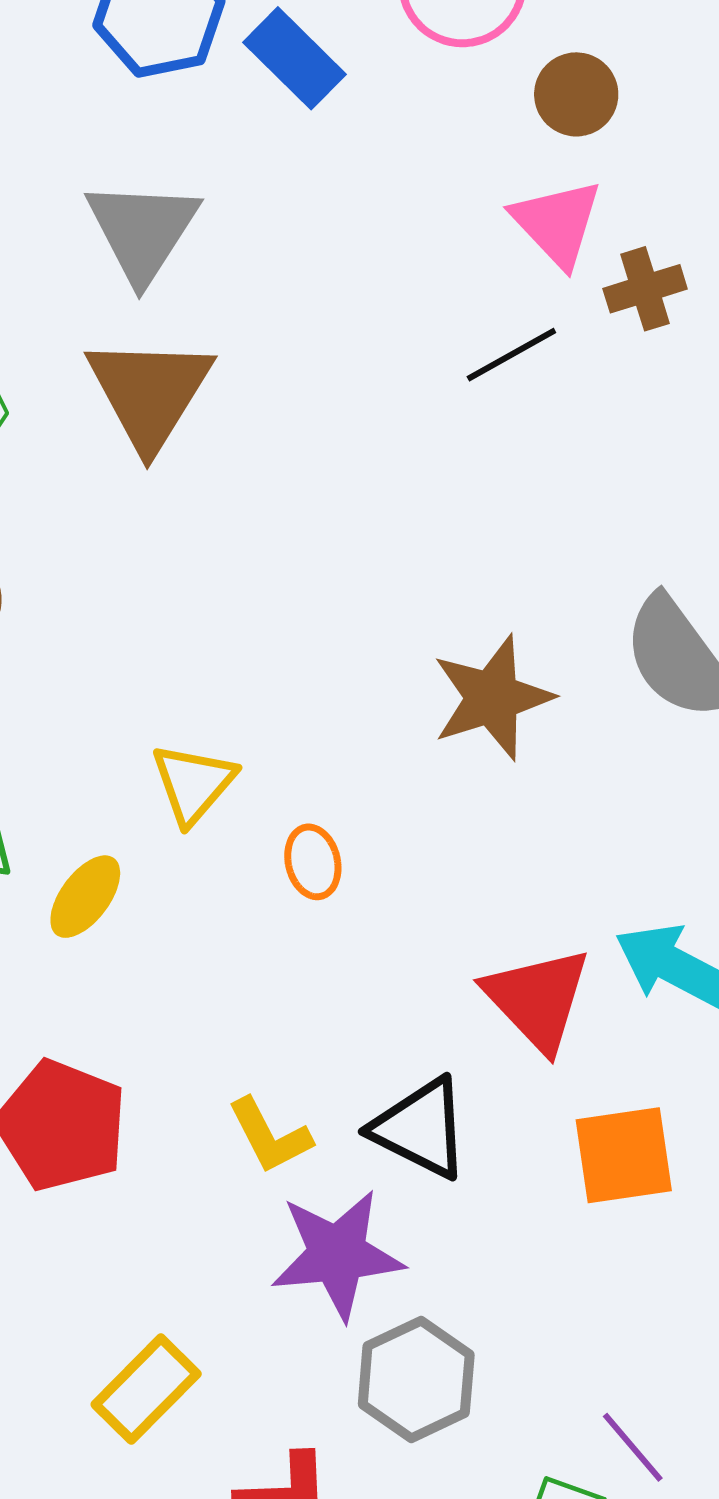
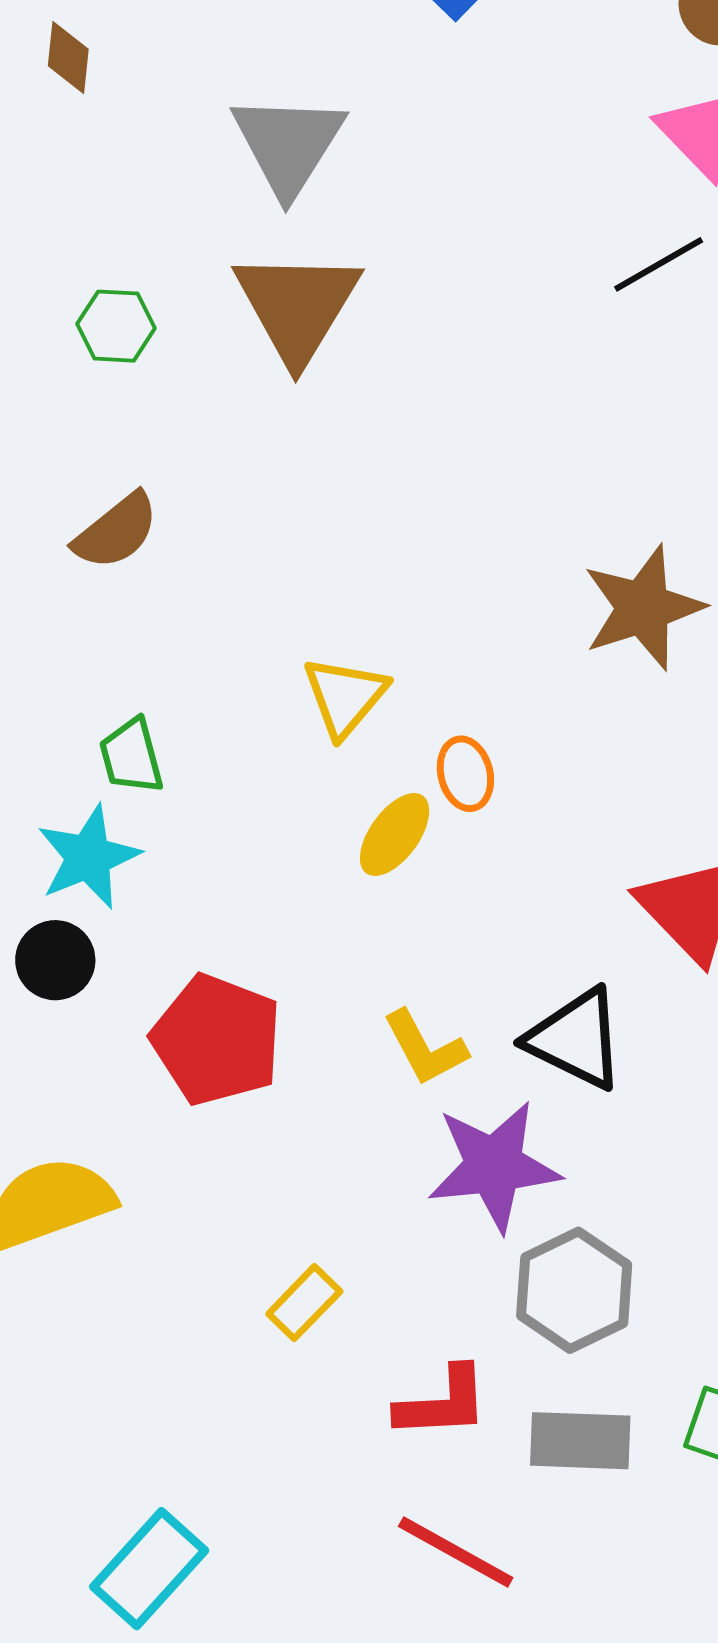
yellow ellipse: (85, 897) -> (395, 835), moved
yellow rectangle: (146, 1389) -> (304, 1303), size x0.7

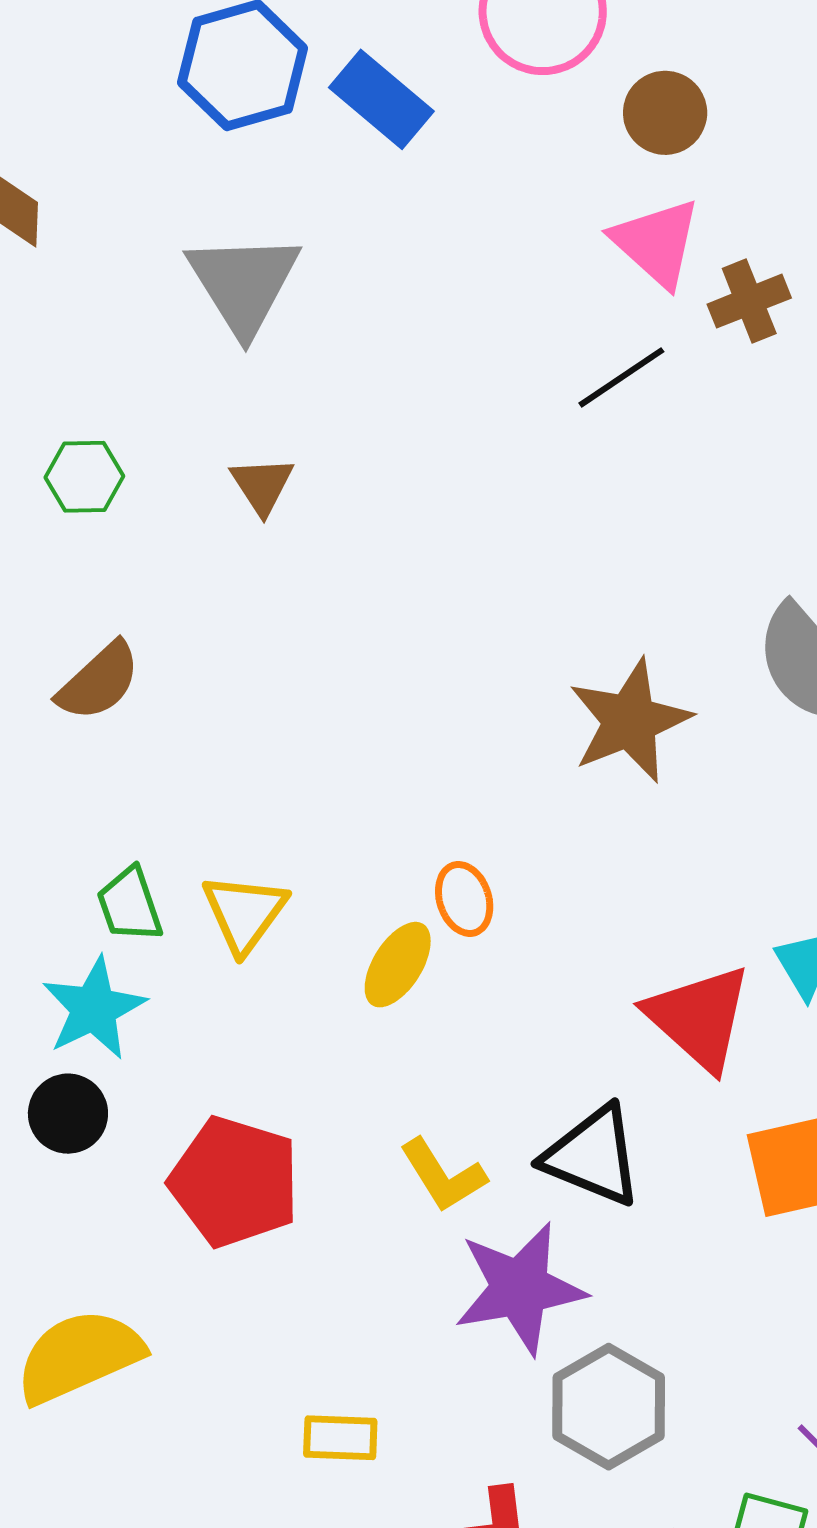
brown triangle: (297, 306) -> (262, 485), moved, size x0.5
yellow triangle: (345, 696) -> (244, 913), moved
yellow rectangle: (304, 1303) -> (340, 1438), turned 52

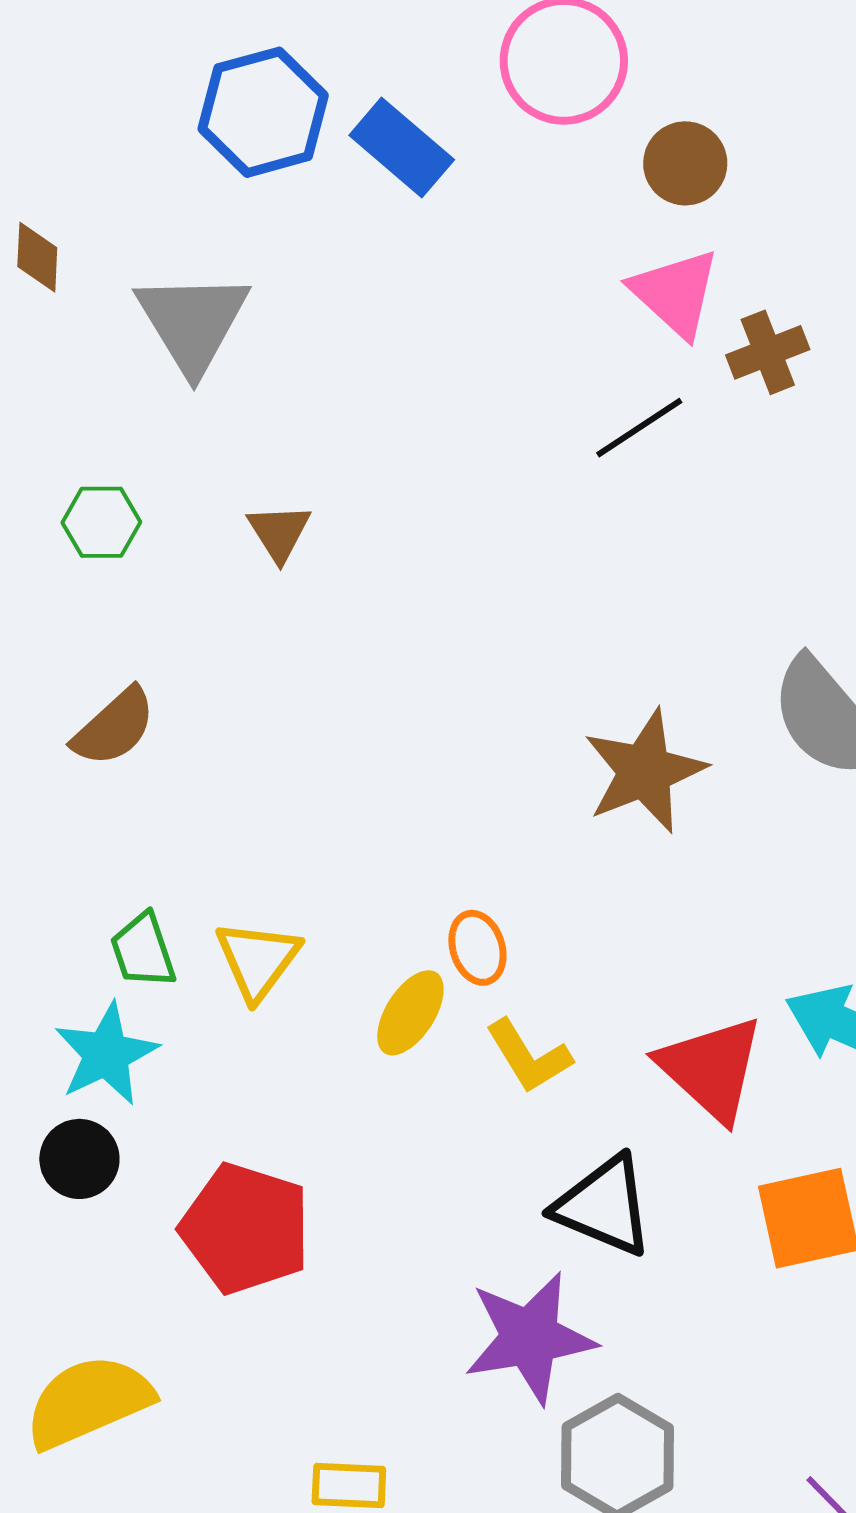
gray triangle: (244, 283) -> (193, 322), moved
yellow L-shape: (443, 1175) -> (529, 1056), moved

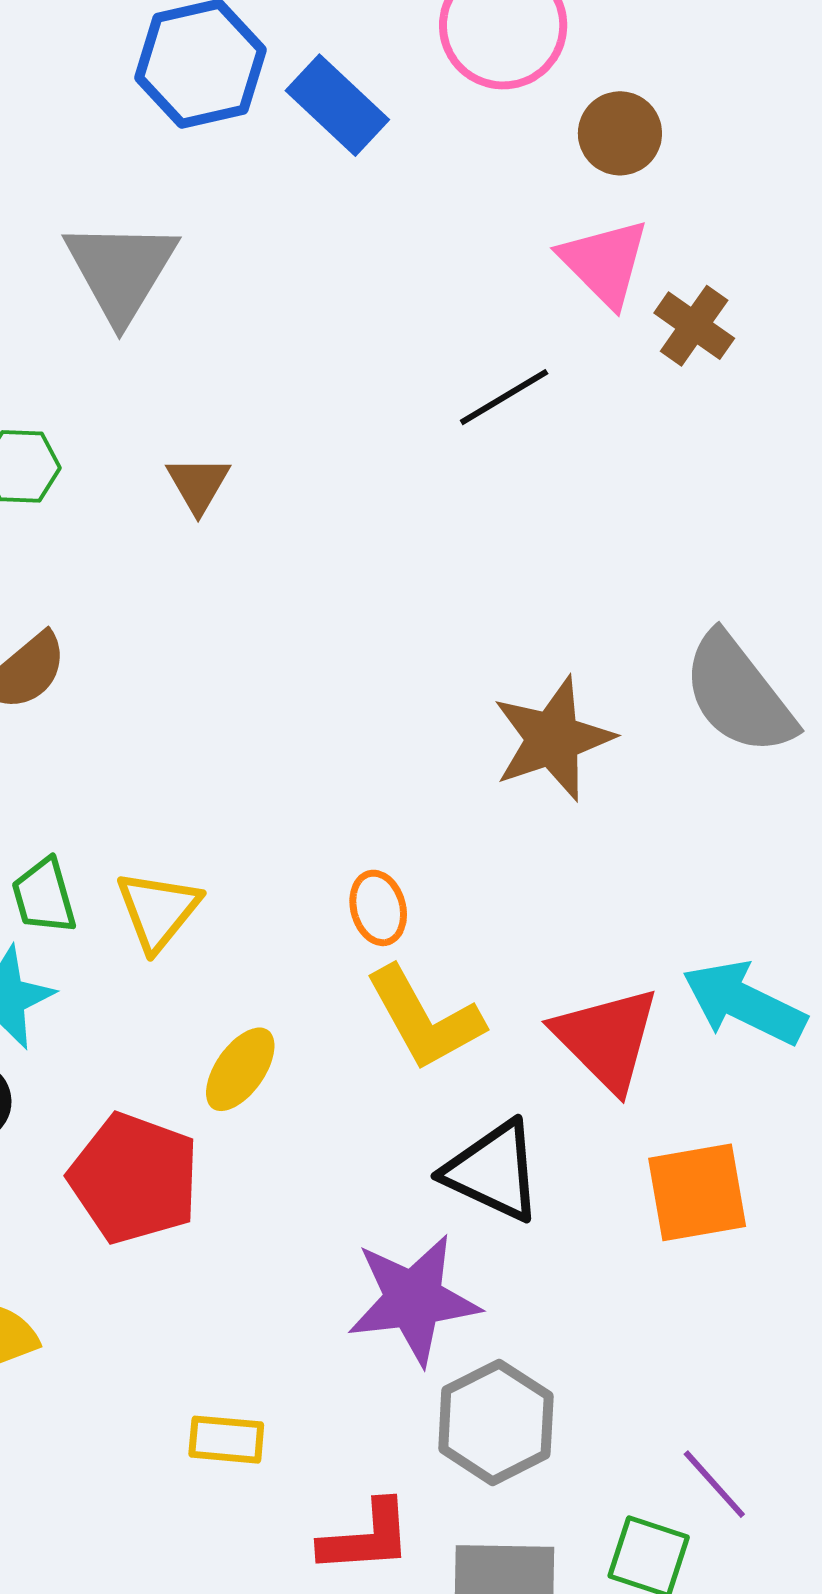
brown cross: (768, 352) -> (694, 326), turned -36
black line: (639, 428) -> (504, 397), moved
yellow ellipse: (410, 1013) -> (240, 1069), moved
yellow L-shape: (529, 1056) -> (425, 1018), size x1.4

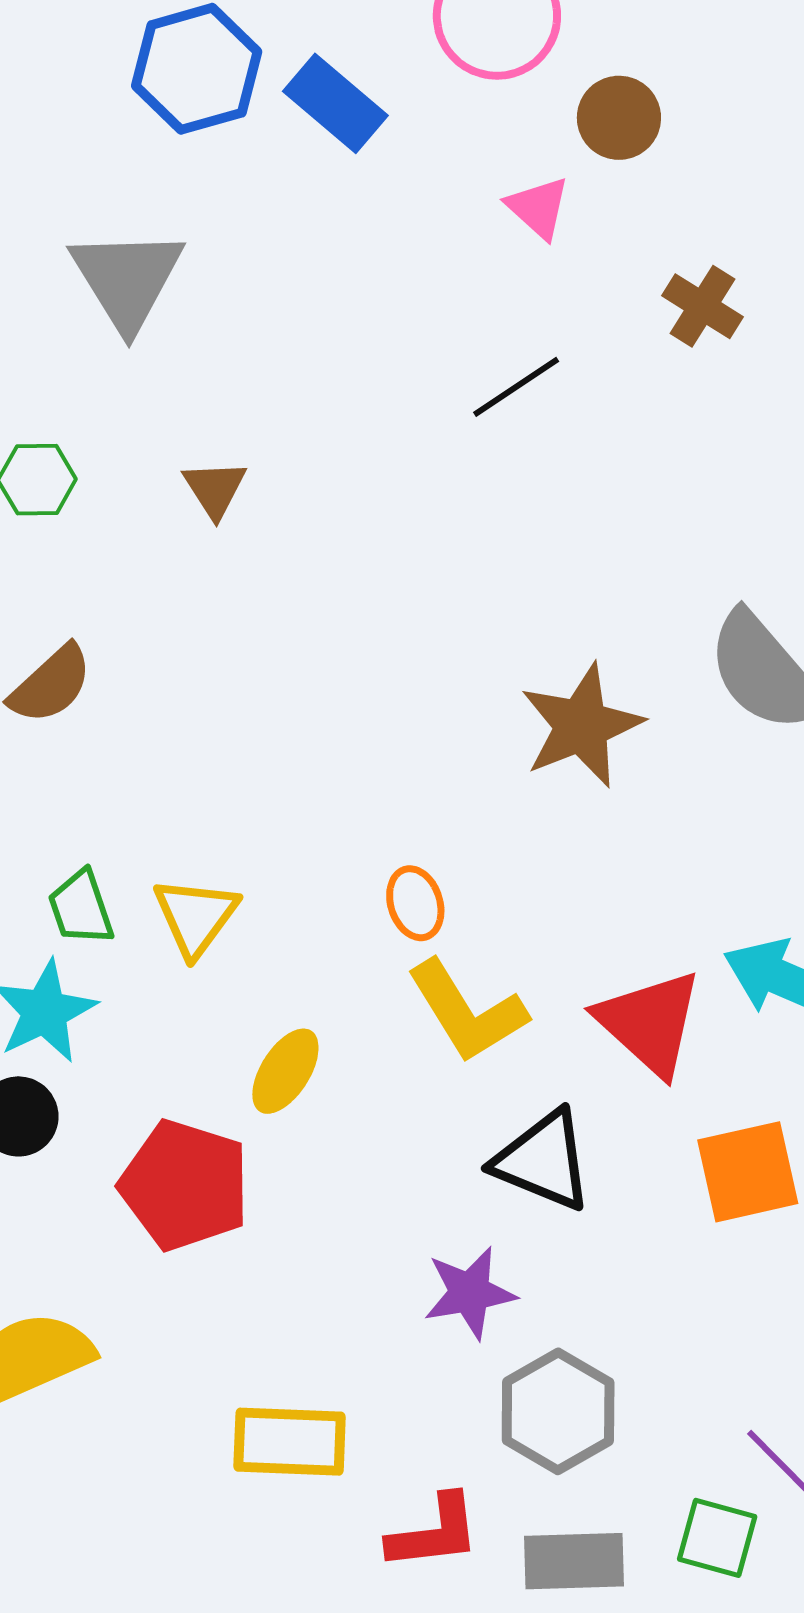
pink triangle: (604, 262) -> (538, 208), moved, size x0.7
purple star: (413, 1300) -> (470, 1293), size x0.7
yellow rectangle: (226, 1440) -> (290, 1442), size x1.5

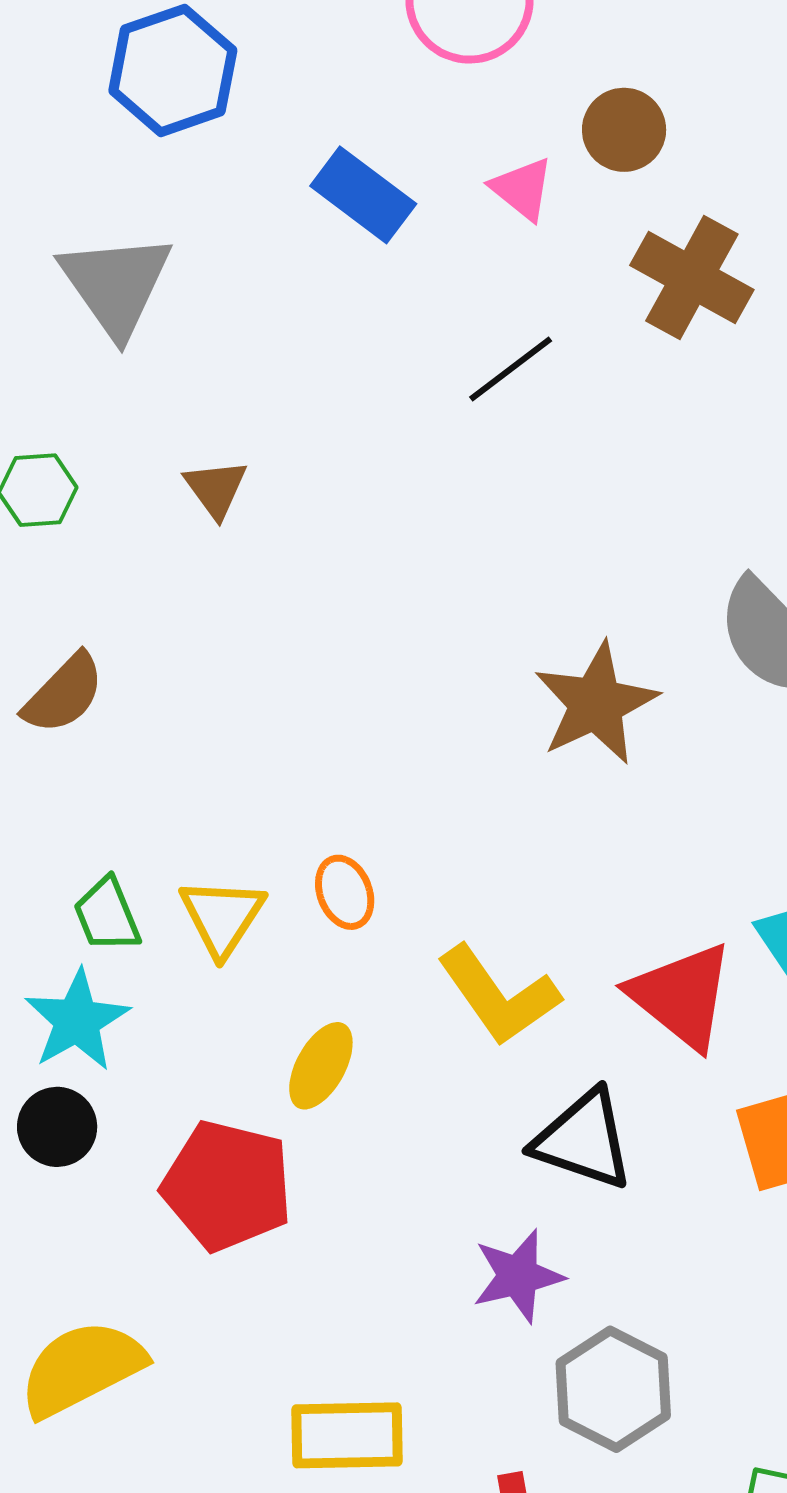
blue rectangle: (335, 103) -> (363, 195), moved
brown circle: (619, 118) -> (624, 130), moved
brown cross: (702, 306) -> (692, 278), size x1.5
orange ellipse: (415, 903) -> (345, 892), moved

